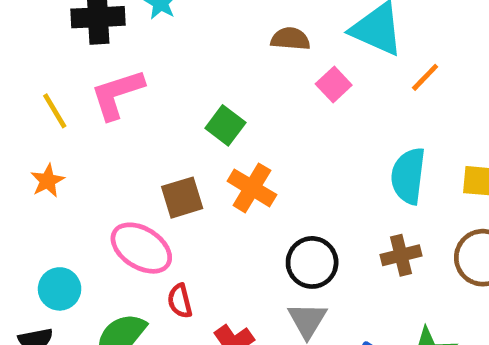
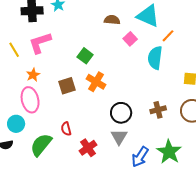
cyan semicircle: (408, 176) -> (155, 58), moved
orange star: (48, 181) -> (33, 75), moved
pink ellipse: (141, 248) -> (30, 100), moved, turned 45

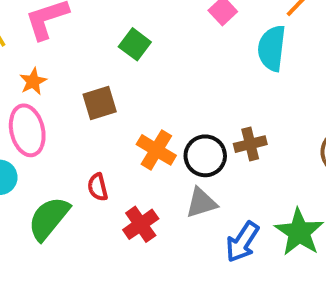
orange cross: (96, 82) -> (156, 150), moved
brown cross: (158, 110) -> (250, 144), moved
gray triangle: (119, 137) -> (201, 203), turned 42

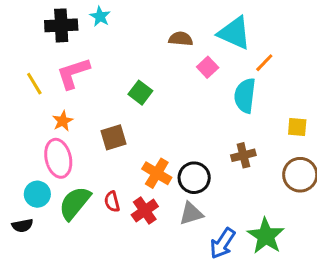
brown cross: (250, 144) -> (243, 155), moved
green semicircle: (49, 218) -> (75, 203), moved
red cross: (141, 224) -> (145, 211), moved

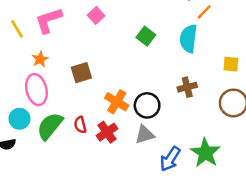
pink square: (208, 67) -> (96, 15), moved
green square: (140, 93) -> (146, 36), moved

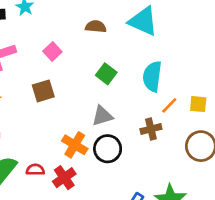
orange line: (204, 12) -> (169, 105), moved
brown square: (81, 73) -> (43, 91), moved
red semicircle: (80, 125) -> (35, 170), turned 105
gray triangle: (145, 135) -> (102, 116), moved

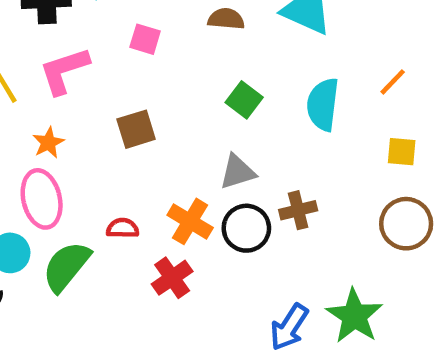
pink square: (52, 51) -> (145, 39), moved, turned -30
orange line: (169, 105) -> (393, 82), moved
brown cross: (151, 129) -> (298, 210), moved
red semicircle: (35, 170) -> (123, 228), moved

